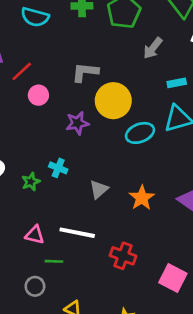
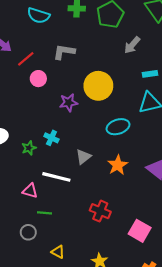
gray L-shape: (85, 72) -> (64, 52), moved
cyan ellipse: (140, 133) -> (118, 127), moved
white line: (77, 233) -> (56, 177), moved

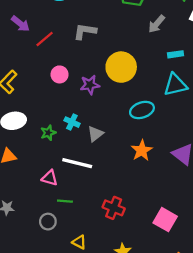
pink circle: (38, 79) -> (60, 74), moved
gray triangle: (83, 157) -> (95, 134), moved
red cross: (100, 211) -> (114, 208), moved

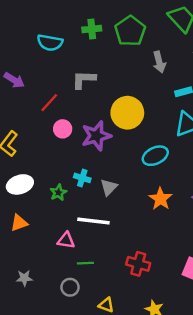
gray arrow: (157, 24) -> (159, 62), turned -48
red line: (45, 39) -> (49, 103), moved
purple star: (90, 85) -> (96, 136), size x1.4

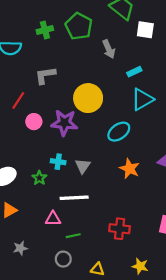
purple star: (96, 136) -> (64, 123), turned 30
gray star: (24, 278) -> (20, 248), moved

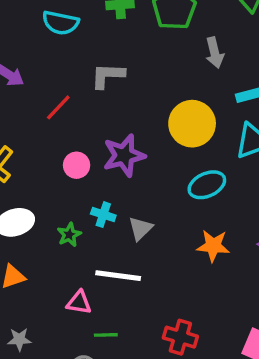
yellow circle: (88, 98) -> (192, 124), moved
pink circle: (34, 122) -> (77, 165), moved
purple star: (64, 123) -> (124, 155), turned -30
orange star: (130, 169) -> (213, 246), turned -30

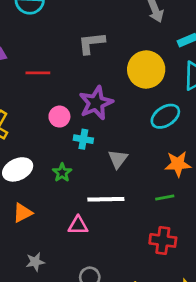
gray L-shape: (108, 76) -> (91, 43), moved
red line: (58, 107) -> (38, 73), turned 55
cyan cross: (103, 215) -> (83, 139), moved
green line: (106, 335) -> (165, 198), moved

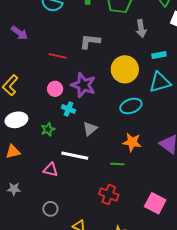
red line: (38, 73) -> (58, 56), moved
purple star: (96, 103) -> (83, 85), turned 30

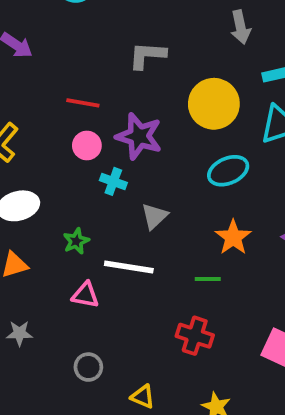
red line: (58, 56) -> (83, 103), moved
green star: (48, 129) -> (76, 241), moved
orange star: (132, 142) -> (233, 237), turned 30

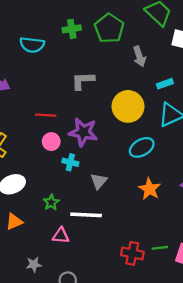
green line: (208, 279) -> (160, 248), moved
gray star: (19, 333) -> (34, 265), moved

